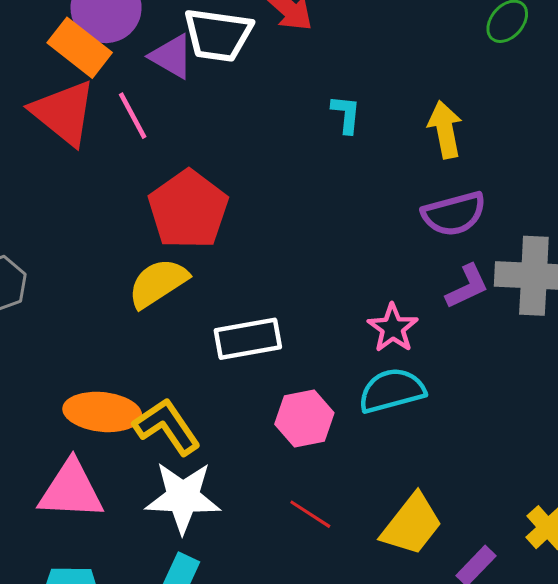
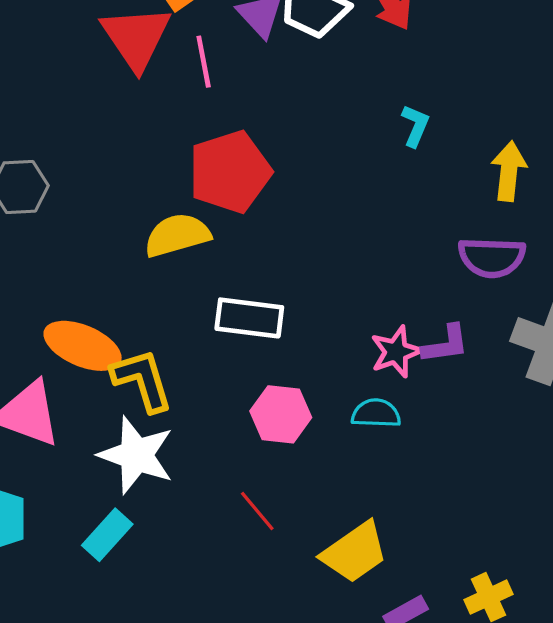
purple L-shape: (467, 286) -> (445, 344), moved
cyan semicircle: (392, 391) -> (376, 413), size x0.7

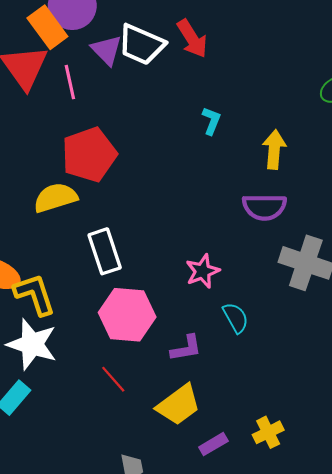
white rectangle: (249, 318) -> (105, 251), turned 66
purple L-shape: (445, 344) -> (186, 348), moved
cyan semicircle: (376, 413) -> (236, 318), moved, turned 60
pink hexagon: (281, 414) -> (127, 315), size x1.4

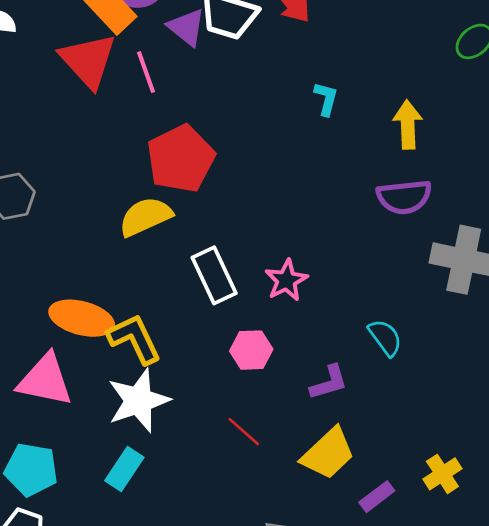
pink star: (203, 271) -> (286, 280), moved
pink hexagon: (127, 315) -> (251, 350), size x0.6
white star: (32, 344) -> (139, 401), turned -30

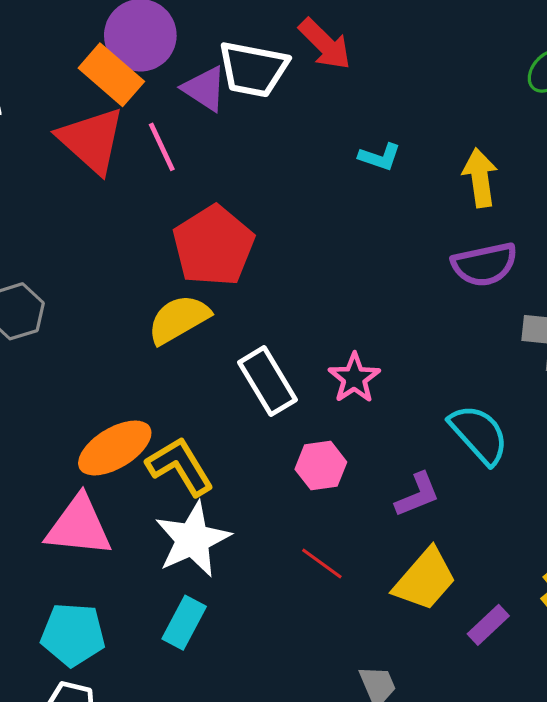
cyan L-shape: (326, 99) -> (380, 157), turned 100
orange ellipse: (82, 318) -> (115, 448), turned -40
cyan semicircle: (385, 338) -> (479, 434), size x1.4

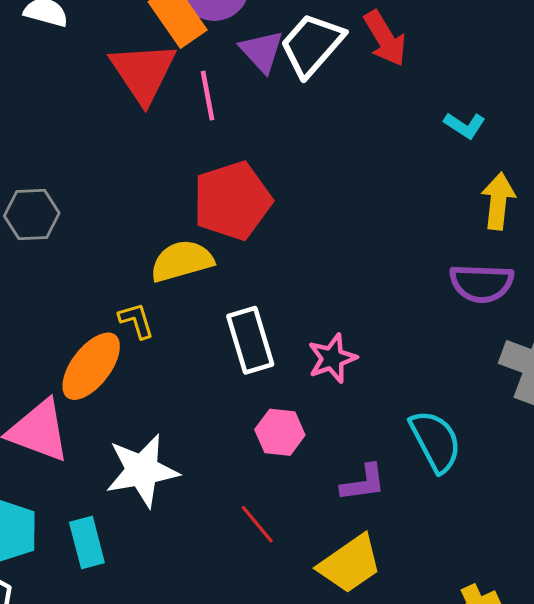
white trapezoid: (253, 69) -> (312, 45), turned 106
cyan L-shape: (380, 157) -> (465, 125), moved
orange ellipse: (115, 448) -> (91, 366), turned -36
yellow L-shape: (180, 466) -> (136, 320), moved, size x0.6
cyan rectangle: (184, 623) -> (87, 542), moved, turned -57

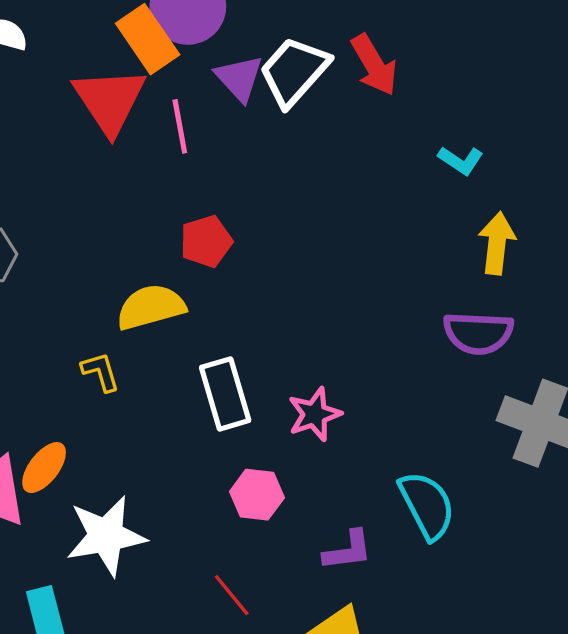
red pentagon: (232, 201) -> (206, 241), size x0.6
orange ellipse: (91, 366) -> (44, 468), moved, size x0.7

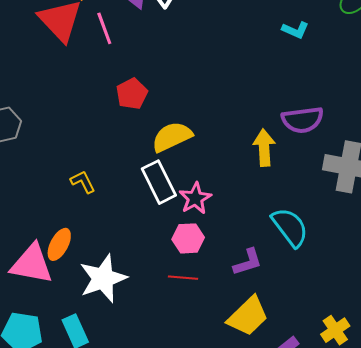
cyan L-shape: (461, 160) -> (295, 30), moved
yellow arrow: (497, 243) -> (264, 148), moved
yellow semicircle: (151, 307) -> (172, 137), moved
pink star: (315, 414) -> (195, 198), moved
red line: (232, 595) -> (183, 278), moved, turned -36

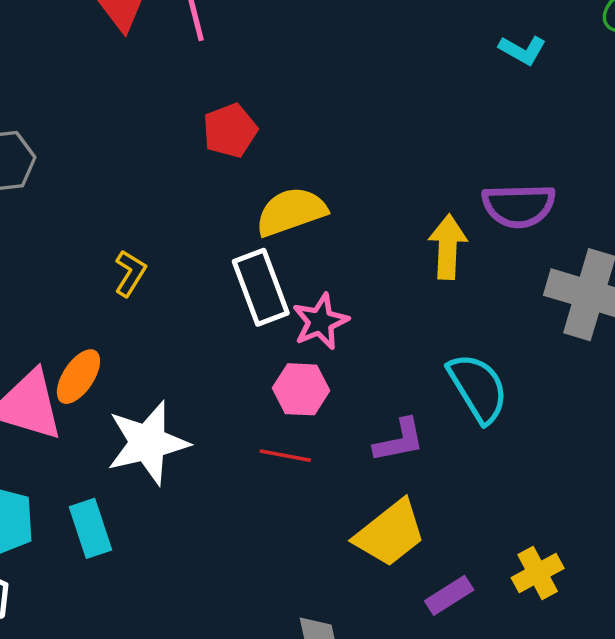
yellow L-shape: (83, 182) -> (130, 273), turned 52

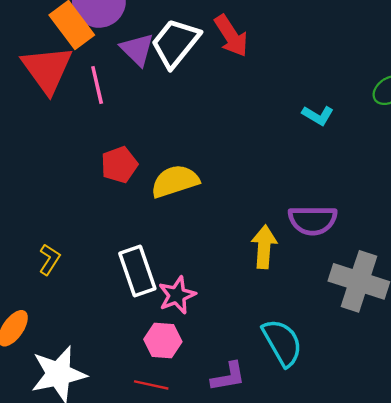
yellow semicircle: (291, 212) -> (175, 181), moved

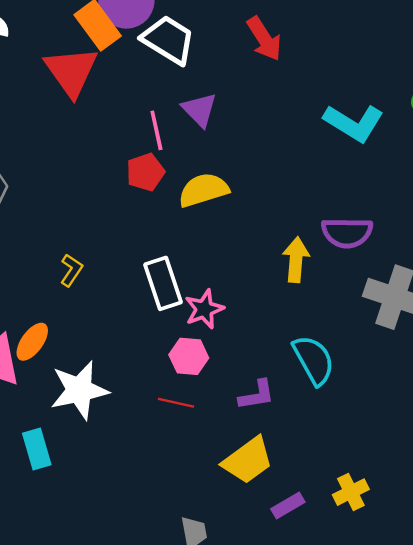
white trapezoid: (175, 43) -> (168, 40), moved, turned 82
purple triangle: (137, 49) -> (199, 110), moved
pink line: (97, 85) -> (156, 130), moved
cyan L-shape: (318, 115) -> (354, 123), size x1.8

